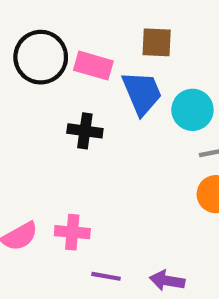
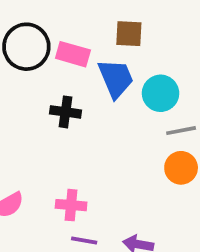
pink cross: (72, 232) -> (71, 205), moved

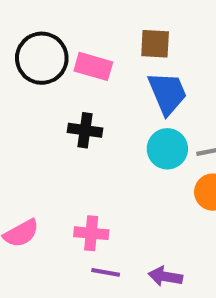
blue trapezoid: (116, 78) -> (167, 93), moved
cyan circle: (161, 93) -> (167, 149), moved

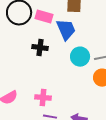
blue trapezoid: (167, 93) -> (66, 30), moved

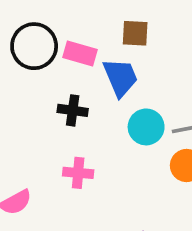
pink cross: (43, 98) -> (78, 173), moved

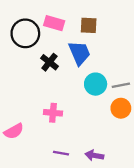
pink rectangle: (80, 53) -> (54, 23), moved
black cross: (73, 110) -> (49, 62), moved, turned 30

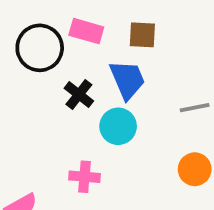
cyan circle: (96, 84) -> (118, 126), moved
gray line: (121, 85) -> (195, 108), moved

